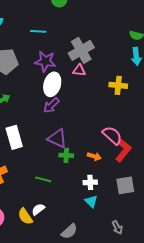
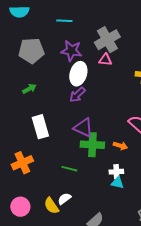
green cross: (66, 155) -> (92, 145), size x1.6
cyan triangle: (91, 201) -> (117, 183), moved, turned -32

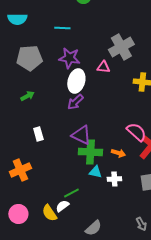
gray cross: (107, 40) -> (121, 47), moved
white rectangle: (40, 127) -> (38, 134), size x0.6
green line: (69, 169) -> (71, 193), moved, turned -42
cyan triangle: (117, 183) -> (95, 172), moved

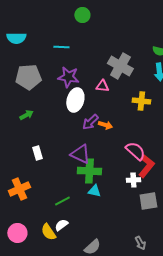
gray cross: (121, 47) -> (120, 66), turned -30
purple arrow: (75, 102) -> (90, 122), moved
orange arrow: (118, 153) -> (105, 125), moved
white cross: (114, 179) -> (133, 180), moved
green line: (71, 193) -> (62, 201), moved

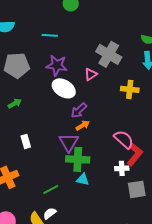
pink triangle: (102, 86) -> (91, 74), turned -40
white ellipse: (75, 100) -> (64, 88), turned -75
orange arrow: (105, 125) -> (83, 125), moved, turned -48
purple triangle: (80, 154) -> (69, 142), turned 35

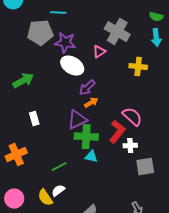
gray pentagon: (17, 65) -> (40, 33), moved
green arrow: (15, 103) -> (23, 81), size x1.5
purple triangle: (69, 142) -> (77, 120), turned 35
red L-shape: (135, 154) -> (117, 132), moved

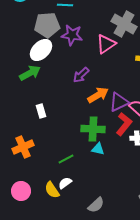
pink triangle: (99, 52) -> (106, 44), size x1.5
white ellipse: (72, 66) -> (41, 50), moved, turned -75
purple arrow: (87, 88) -> (81, 75), moved
orange arrow: (91, 103) -> (98, 95), size x1.5
purple triangle: (77, 120) -> (119, 102), moved

